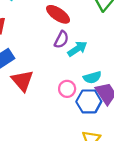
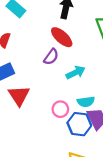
purple semicircle: (61, 40) -> (51, 57), moved

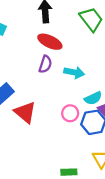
cyan arrow: (76, 72) -> (74, 72), turned 54

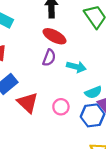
pink circle: (70, 113) -> (61, 107), moved

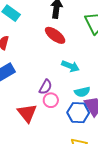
purple semicircle: (49, 58) -> (45, 87), moved
red triangle: (28, 103) -> (27, 113), moved

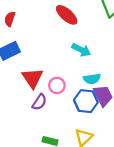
purple semicircle: (45, 87) -> (39, 102), moved
red triangle: (27, 113) -> (32, 78), moved

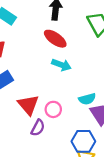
cyan arrow: (81, 50) -> (61, 65), moved
blue hexagon: (86, 101) -> (83, 141), moved

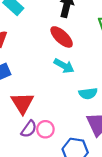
cyan semicircle: (87, 99) -> (88, 93), moved
pink circle: (53, 109) -> (45, 129), moved

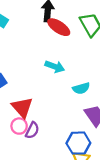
red ellipse: (62, 37) -> (59, 27), moved
pink circle: (45, 129) -> (19, 126), moved

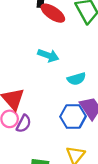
blue hexagon: (78, 143) -> (73, 116), moved

